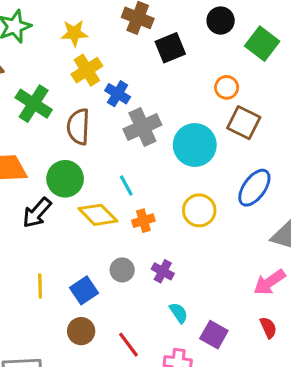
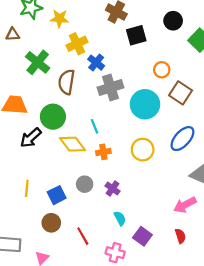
yellow star: (74, 33) -> (59, 18), moved
orange circle: (227, 87) -> (162, 70), moved

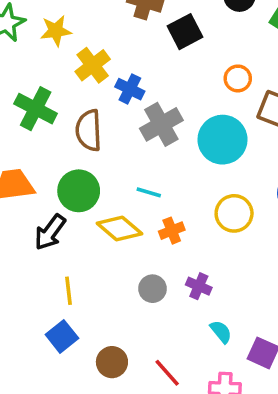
cyan line: (94, 126) -> (149, 192), turned -40
yellow line: (27, 188) -> (69, 291), moved
blue square: (57, 195) -> (62, 336), moved

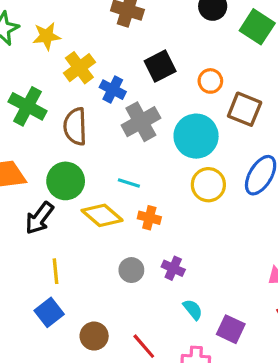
black square: (185, 32) -> (160, 66), moved
yellow circle: (234, 213) -> (208, 185), moved
orange cross: (172, 231) -> (149, 218), turned 35

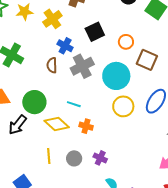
yellow cross: (79, 68) -> (52, 19), moved
brown semicircle: (75, 126) -> (52, 65), moved, size x0.7
yellow line: (55, 271) -> (49, 156), moved

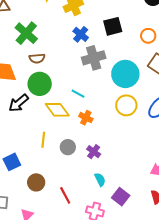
orange circle: (126, 42) -> (148, 36), moved
brown semicircle: (52, 65) -> (37, 58), moved, turned -105

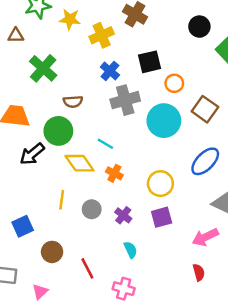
orange circle: (148, 36) -> (174, 83), moved
brown semicircle: (37, 58) -> (73, 102), moved
yellow circle: (126, 105) -> (160, 184), moved
purple square: (121, 197) -> (162, 217), moved, turned 36

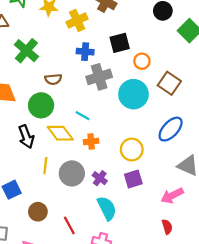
blue cross: (110, 71) -> (85, 52), turned -35
black arrow: (32, 154) -> (26, 137), moved, turned -70
orange cross: (114, 173) -> (91, 141), turned -32
gray circle: (92, 209) -> (72, 173), size x1.5
cyan semicircle: (131, 250) -> (107, 208), size x1.6

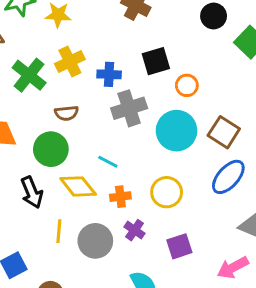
yellow cross: (77, 20) -> (70, 62), moved
brown square: (169, 83) -> (224, 132), moved
yellow circle: (132, 149) -> (167, 192), moved
purple cross: (100, 178) -> (135, 230), moved

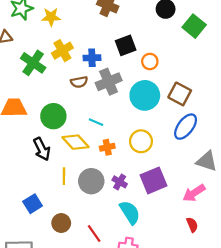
brown semicircle: (67, 113) -> (79, 82), moved
purple cross: (135, 230) -> (120, 182), moved
purple square: (179, 246) -> (153, 180), size x1.4

